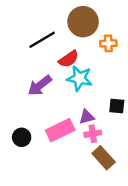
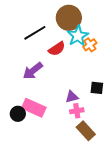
orange cross: (108, 43) -> (90, 45), moved, turned -32
cyan star: (79, 78) -> (78, 36), moved, turned 30
pink rectangle: (60, 130) -> (34, 108), moved, turned 50

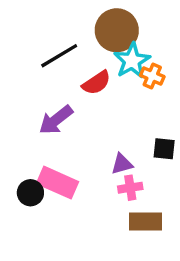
orange cross: (90, 45) -> (152, 76), turned -32
brown rectangle: (86, 131) -> (146, 222), turned -48

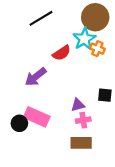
brown circle: (117, 30) -> (95, 17), moved
black line: (59, 56) -> (41, 18), moved
brown rectangle: (146, 222) -> (81, 143), moved

